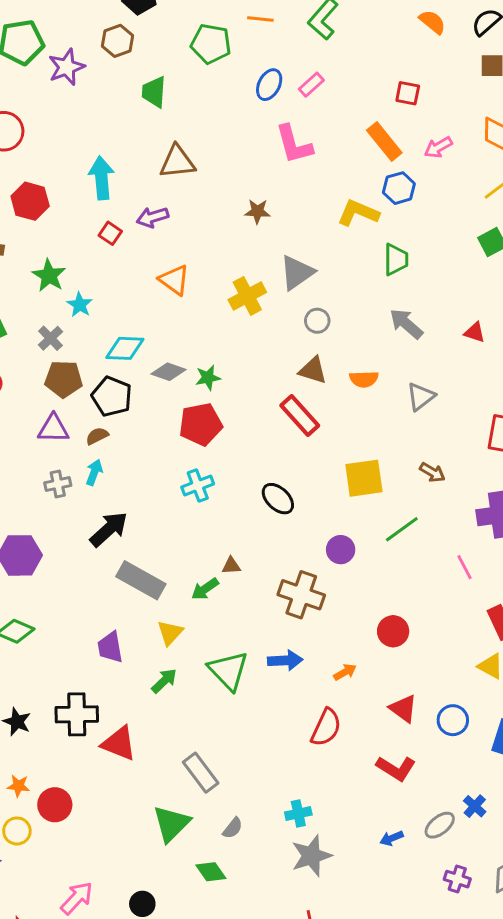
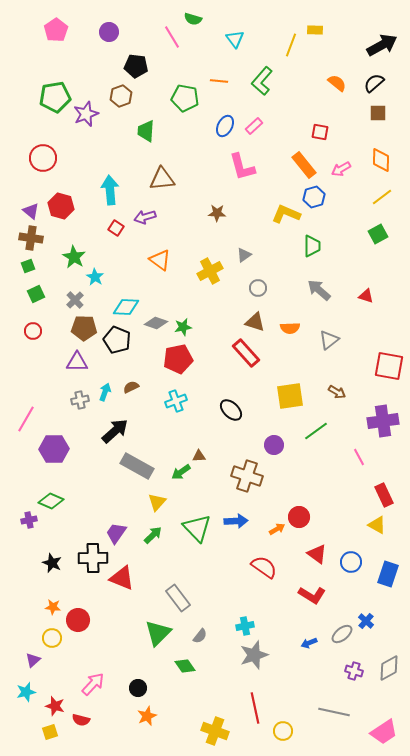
gray triangle: (297, 273) -> (244, 255), size x0.6
brown semicircle: (97, 436) -> (131, 387), moved
red circle: (393, 631) -> (299, 517), moved
purple trapezoid: (110, 647) -> (116, 533), moved, turned 45
red semicircle: (326, 727) -> (264, 567), turned -80

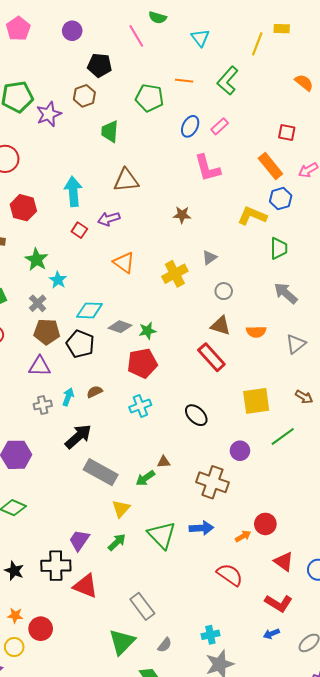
blue arrow: (309, 643) -> (271, 634), moved

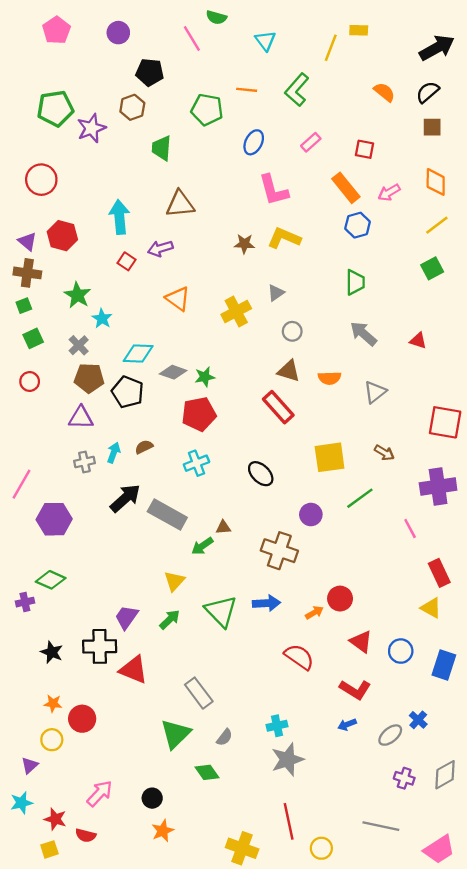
pink rectangle: (220, 126) -> (311, 142), moved
yellow L-shape: (252, 216) -> (284, 238), moved
gray rectangle: (101, 472) -> (167, 515), moved

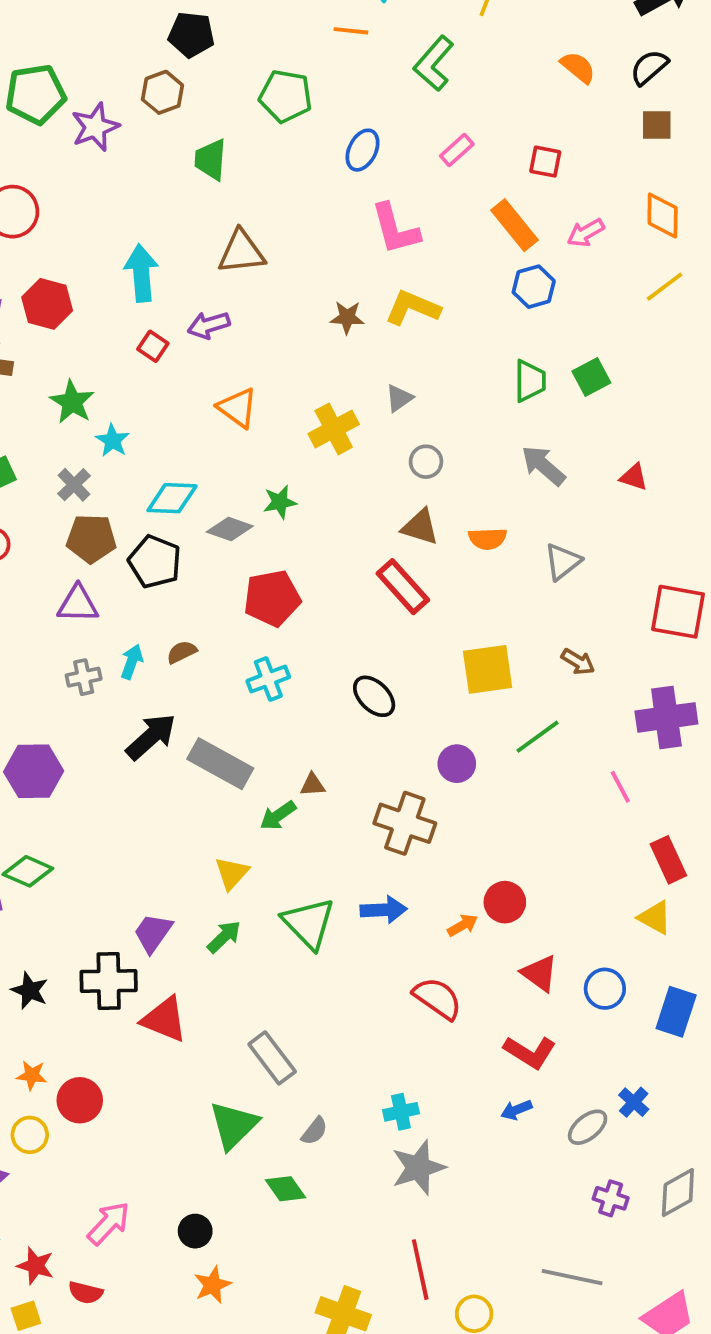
orange line: (247, 90) -> (351, 31), moved
green square: (432, 268) -> (591, 377), moved
green star: (205, 377) -> (280, 502), moved

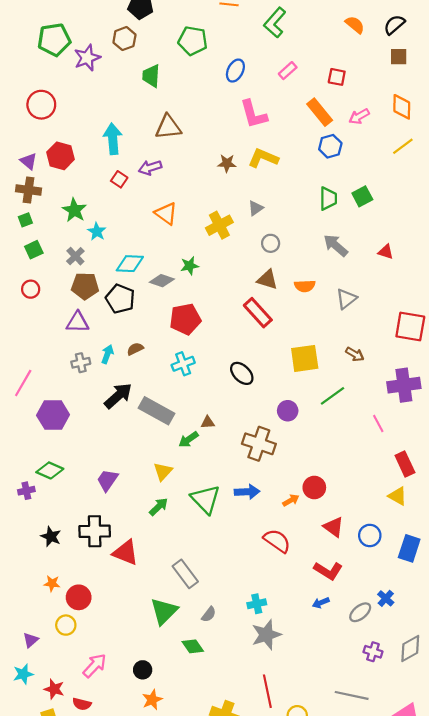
purple trapezoid: (153, 933) -> (107, 480), moved
yellow circle: (30, 1135) -> (66, 625), moved

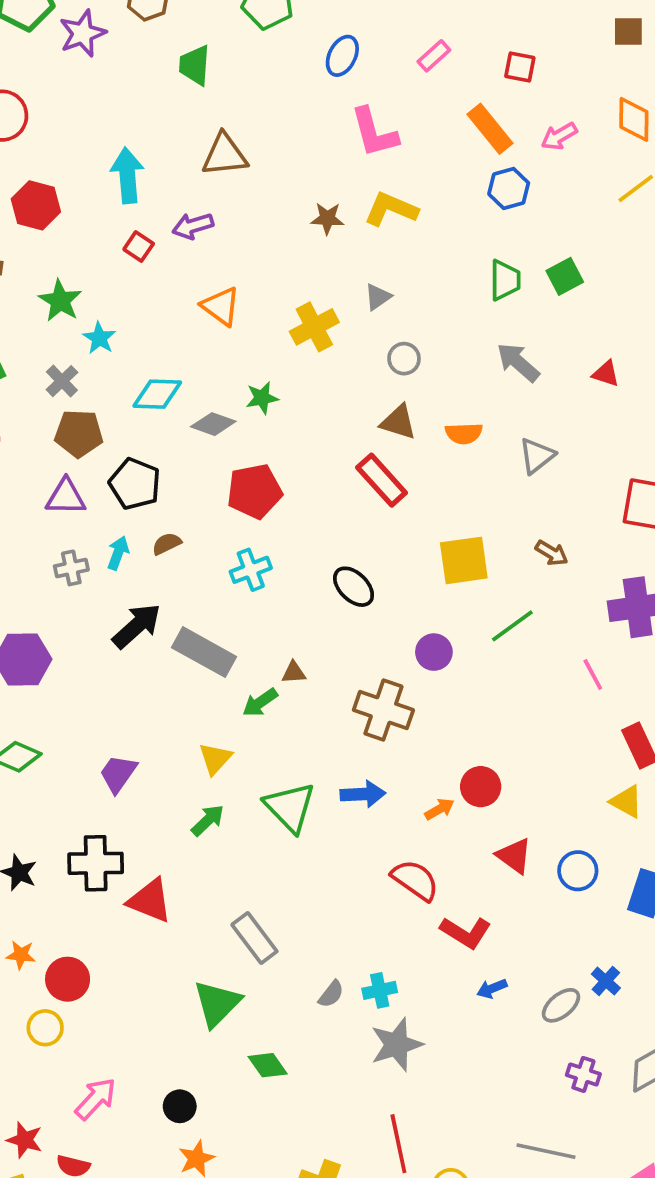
black pentagon: (120, 299) -> (135, 484), moved
red L-shape: (328, 571) -> (466, 932), moved
gray semicircle: (209, 614) -> (331, 994), moved

